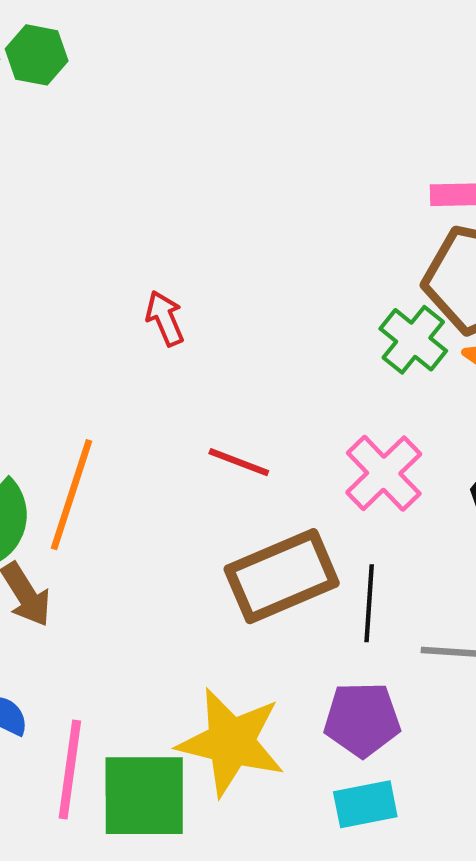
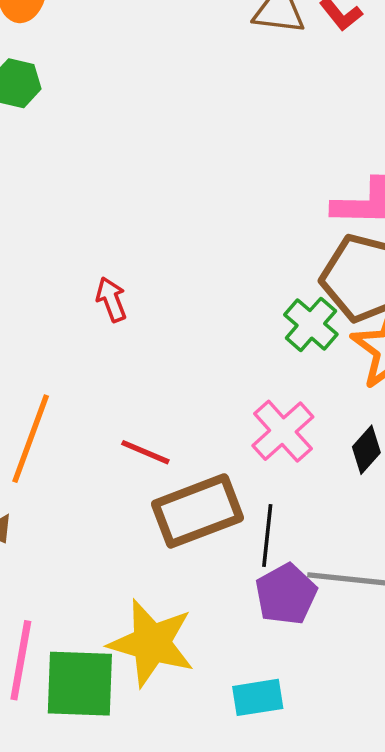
red line: (239, 462) -> (145, 452), moved
purple pentagon: (362, 719) -> (286, 594), moved, turned -30

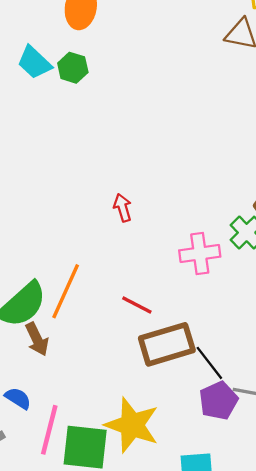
pink cross: (283, 431) -> (200, 254), moved, turned 30
black line: (267, 535) -> (209, 363), turned -48

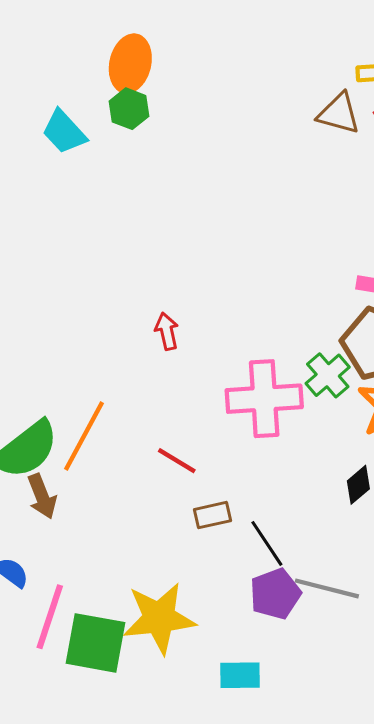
green hexagon: (73, 68) -> (129, 109), moved
pink cross: (200, 254) -> (264, 399), size x1.4
brown rectangle: (167, 344) -> (213, 515), size x0.5
yellow star: (132, 425) -> (159, 618), turned -30

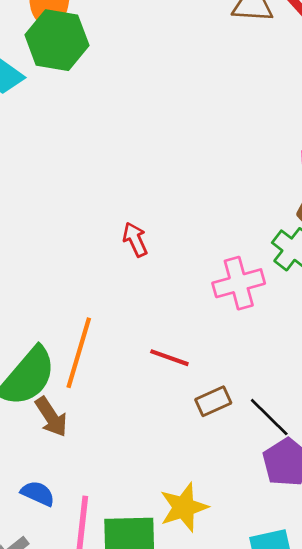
green hexagon: (129, 109) -> (57, 40), size x1.6
pink cross: (264, 399) -> (239, 283), size x0.7
yellow star: (159, 618) -> (184, 507), size x0.7

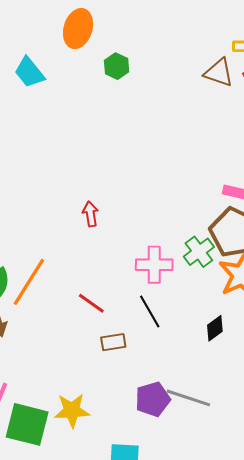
green hexagon: (57, 40) -> (117, 66), moved, size x0.6
black line: (269, 417) -> (150, 312), moved

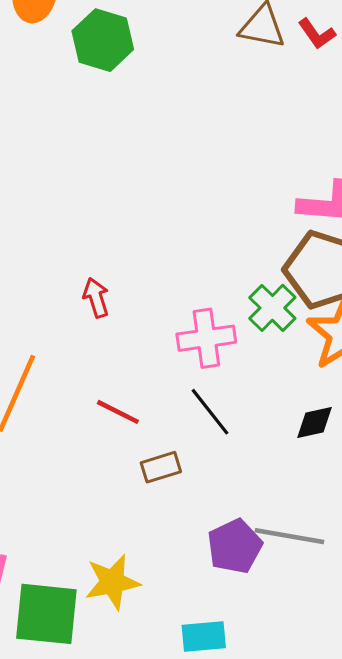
green hexagon: (117, 66) -> (103, 40), size x1.5
red arrow: (91, 214) -> (96, 298), moved
black diamond: (215, 328) -> (314, 422), turned 32

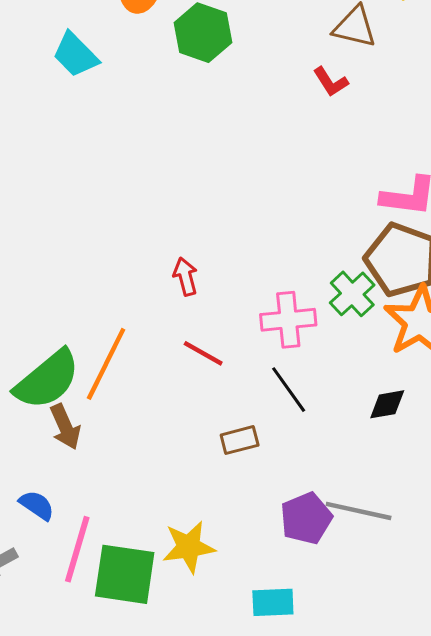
red L-shape: (317, 34) -> (331, 82), moved
red line: (118, 412) -> (203, 353), moved

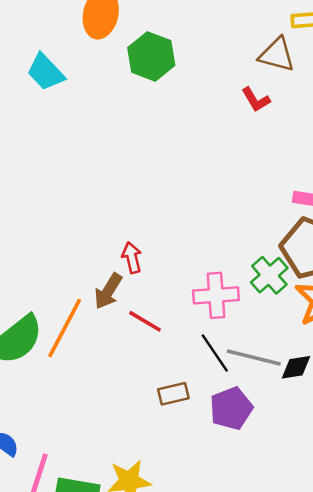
brown arrow: (65, 427) -> (108, 291), moved, turned 54
gray line: (359, 511) -> (254, 357), moved
purple pentagon: (306, 518) -> (231, 408), moved

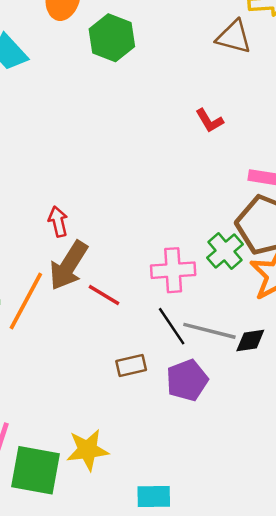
red L-shape: (256, 100) -> (209, 121), moved
red arrow: (132, 258) -> (58, 222), moved
brown arrow: (108, 291) -> (68, 265), size x1.4

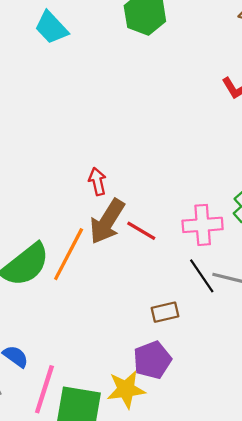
red line: (104, 295) -> (141, 231), moved
purple pentagon: (187, 380) -> (152, 360), moved

